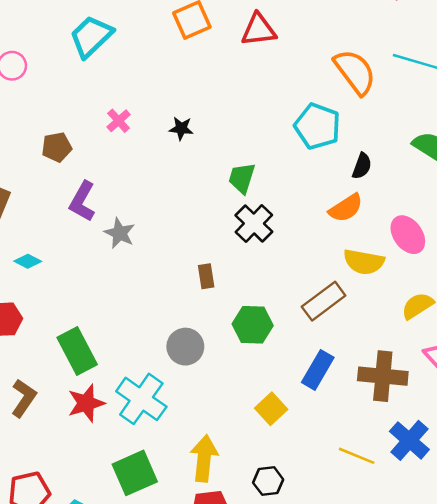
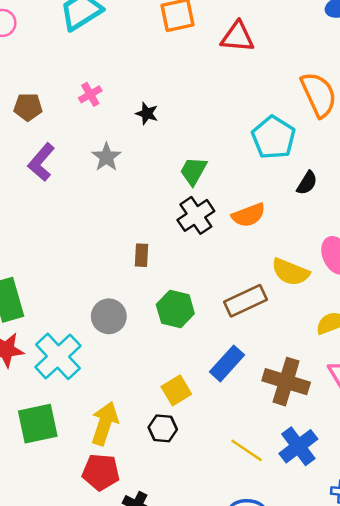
orange semicircle: (346, 208) -> (249, 215), moved
gray star: (120, 233) -> (106, 157), moved
black hexagon: (268, 481) -> (163, 428), moved

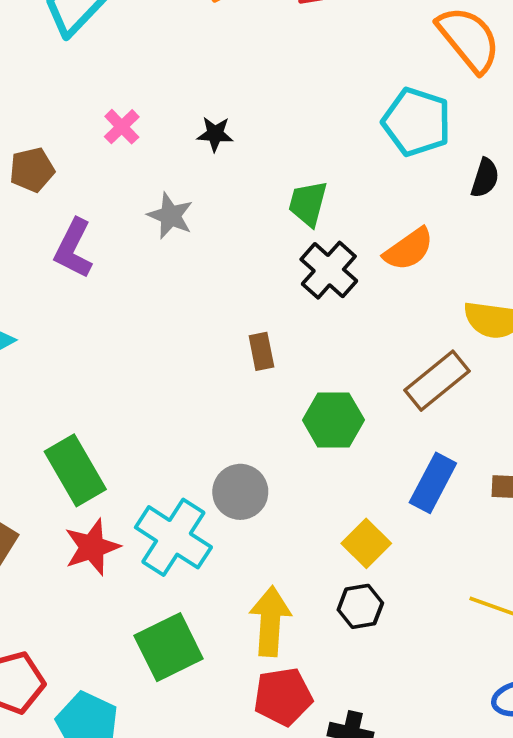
gray circle: (109, 316) -> (240, 492), moved

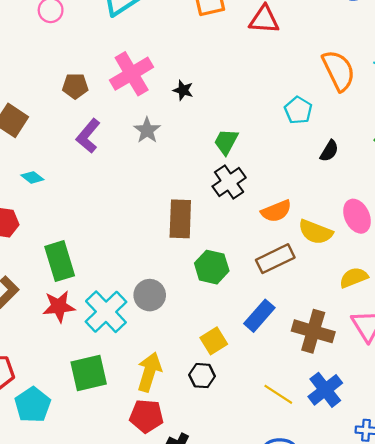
cyan pentagon: (417, 122) -> (298, 110), size x0.7
pink cross: (122, 127) -> (132, 74), size x2.0
orange semicircle: (409, 249) -> (276, 211), moved
brown rectangle: (261, 351) -> (180, 219), size x1.8

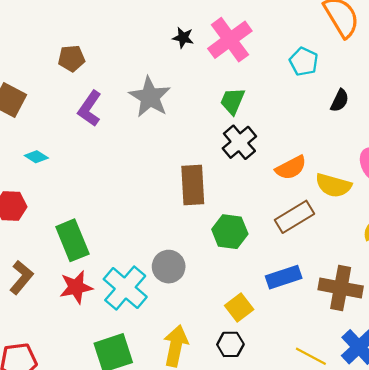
pink cross: (132, 74) -> (230, 40), moved
black star: (183, 90) -> (183, 38), moved
gray star: (147, 130) -> (150, 97), size x1.5
blue rectangle: (259, 316) -> (284, 277), turned 36

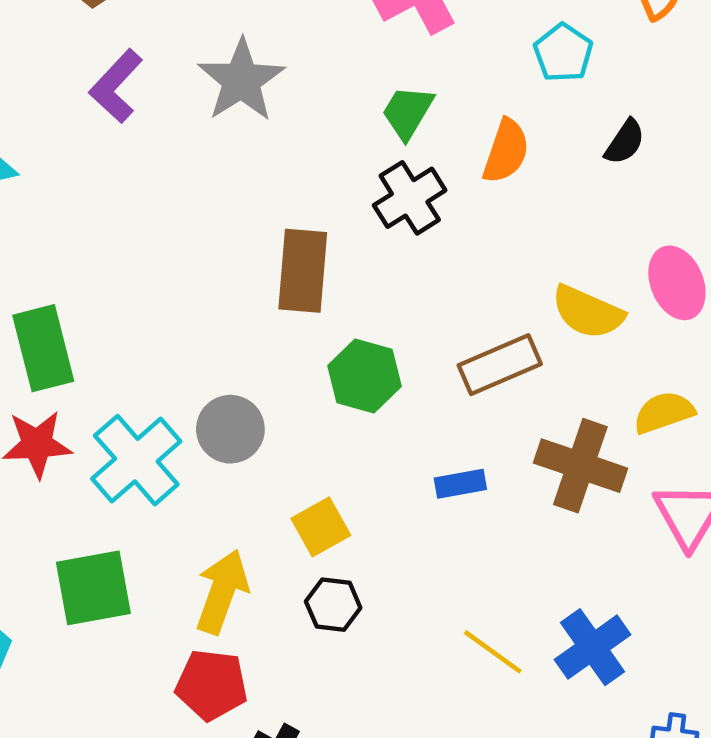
orange semicircle: (291, 168) -> (506, 151), moved, turned -52
blue rectangle: (284, 277) -> (460, 484), size x0.7
brown cross: (341, 288) -> (580, 466), moved
yellow square: (239, 307) -> (321, 527), moved

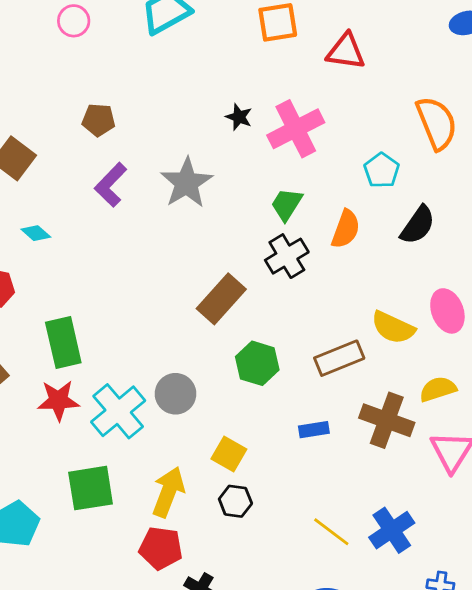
black semicircle: (625, 142) -> (418, 225), size x1.4
brown rectangle: (303, 271) -> (221, 299), turned 36
yellow square: (321, 527) -> (229, 454), turned -32

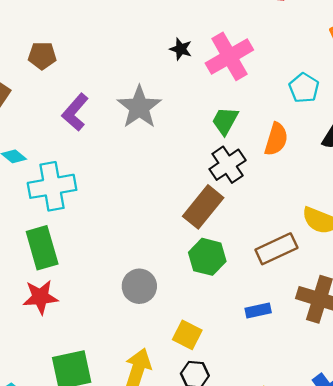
brown pentagon: (99, 120) -> (42, 56), moved
brown rectangle: (221, 299) -> (203, 207), moved
cyan cross: (118, 411) -> (52, 186), moved, turned 33

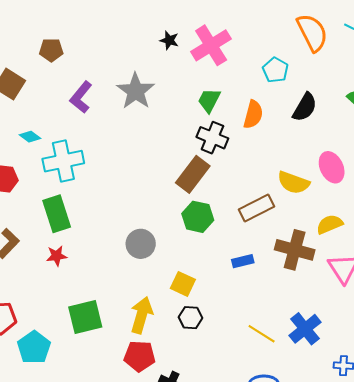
black cross: (228, 165) -> (212, 138), turned -32
red star: (40, 297) -> (57, 256), size x0.7

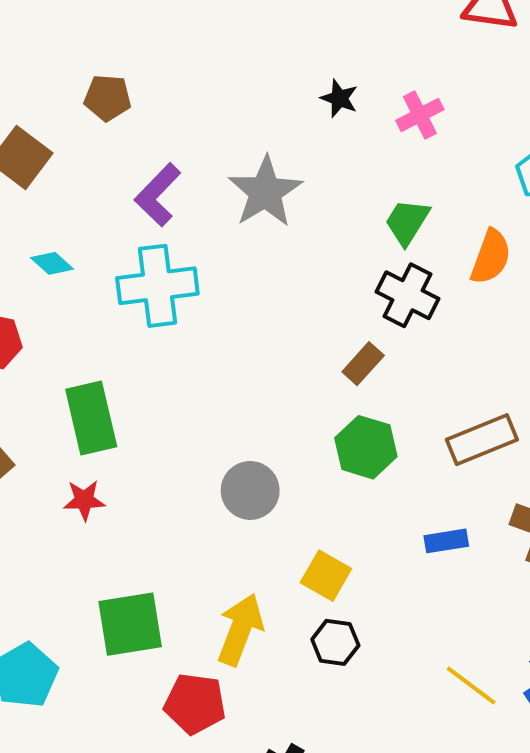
pink cross: (211, 45) -> (420, 115), size x0.6
cyan cross: (63, 161) -> (157, 286), moved
brown rectangle: (193, 174) -> (363, 364), size x0.6
red pentagon: (140, 356) -> (195, 704), moved

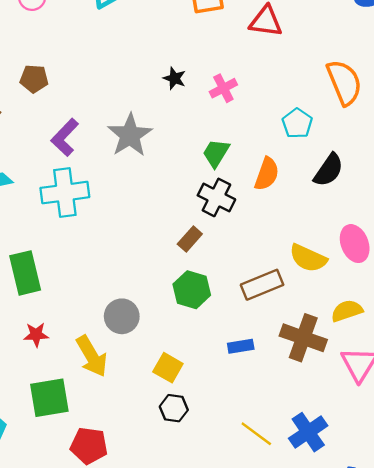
red star: (84, 500) -> (36, 335), moved
yellow arrow: (240, 630) -> (92, 356), moved, turned 129

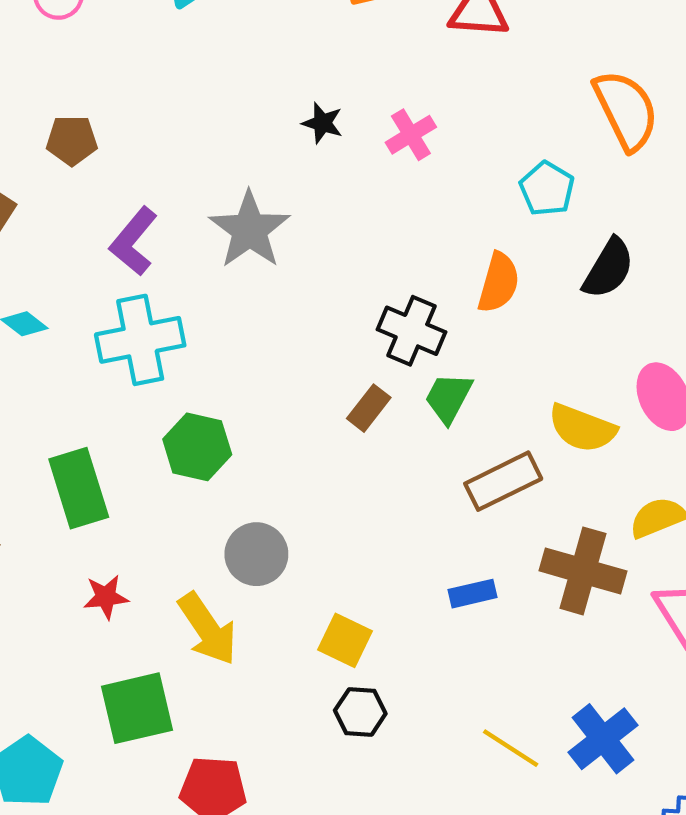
green trapezoid: (216, 153) -> (448, 398), moved
green hexagon: (192, 290) -> (197, 447), moved

